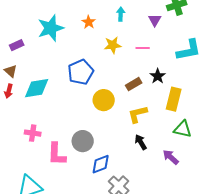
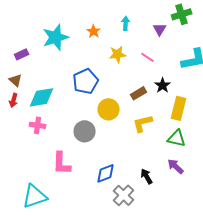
pink line: (143, 48) -> (148, 57), turned 32
green triangle: (183, 129) -> (177, 138), moved
pink cross: (33, 133) -> (38, 125), moved
gray circle: (83, 141) -> (85, 131), moved
black arrow: (141, 142) -> (147, 176), moved

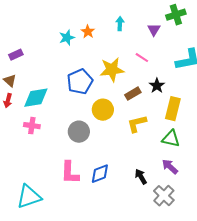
cyan star: (56, 37) -> (67, 38), moved, size x0.6
yellow star: (118, 54) -> (112, 70), moved, size x1.4
pink L-shape: (62, 163) -> (70, 173), moved
gray cross: (124, 195) -> (164, 196), moved

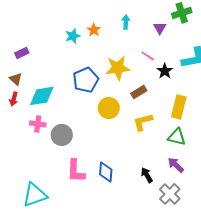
black star: (157, 86) -> (165, 71), moved
gray circle: (79, 132) -> (62, 135), moved
blue diamond: (100, 174) -> (106, 172), turned -65

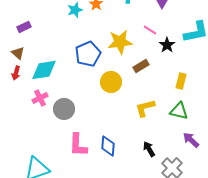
yellow rectangle: (179, 107) -> (181, 81), size x0.7
yellow L-shape: (143, 122) -> (145, 108), moved
pink cross: (38, 124) -> (40, 98), turned -35
purple arrow: (176, 165) -> (191, 140), moved

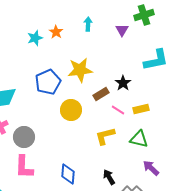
pink line: (150, 30) -> (118, 110), moved
black star: (167, 45) -> (123, 83), moved
yellow rectangle: (181, 81) -> (141, 109), turned 63
pink L-shape: (78, 145) -> (24, 167), moved

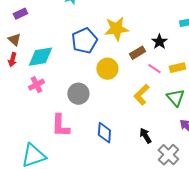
yellow L-shape: (105, 136) -> (141, 95), turned -30
gray circle: (24, 137) -> (78, 94), moved
green triangle: (139, 139) -> (175, 98), turned 36

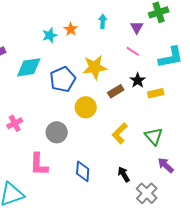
cyan diamond: (40, 57) -> (29, 67), moved
yellow rectangle: (177, 68) -> (156, 93), moved
pink line: (154, 69) -> (133, 51), moved

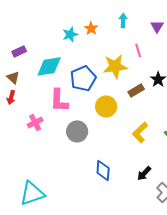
pink line: (133, 51) -> (138, 50), moved, turned 40
pink L-shape: (39, 164) -> (59, 100), moved
black arrow: (124, 174) -> (144, 173), turned -105

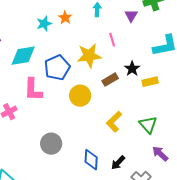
gray circle: (77, 131) -> (51, 144), moved
blue diamond: (103, 170) -> (91, 160), moved

